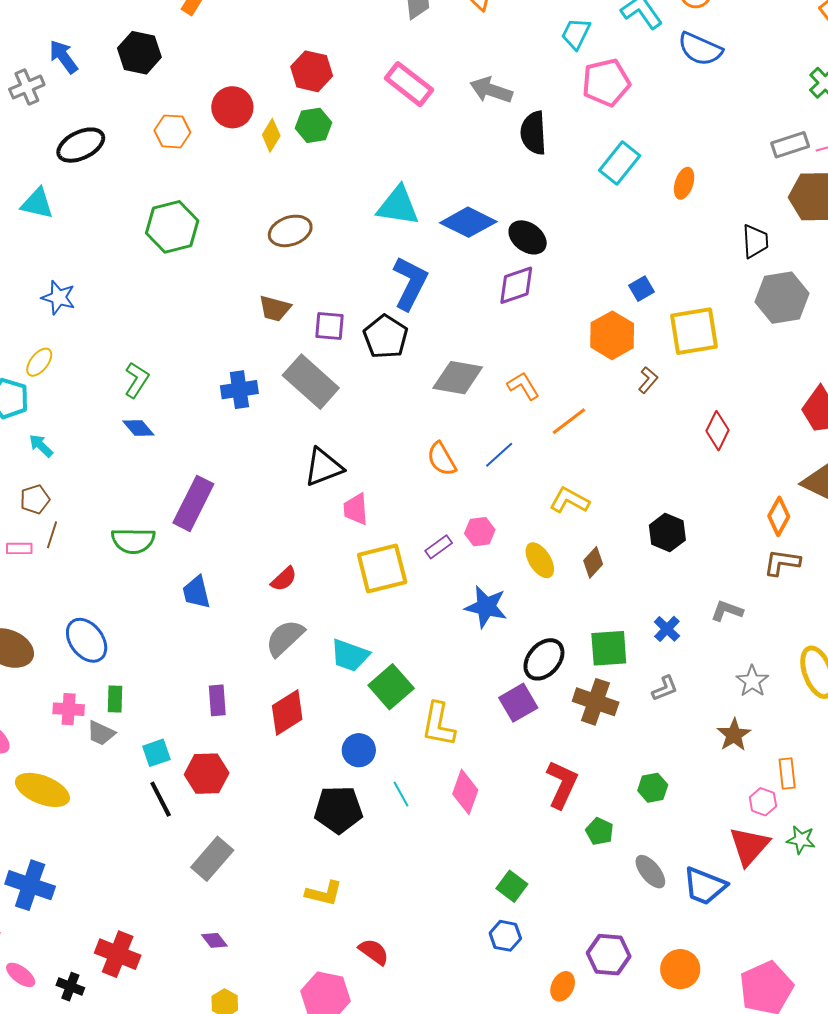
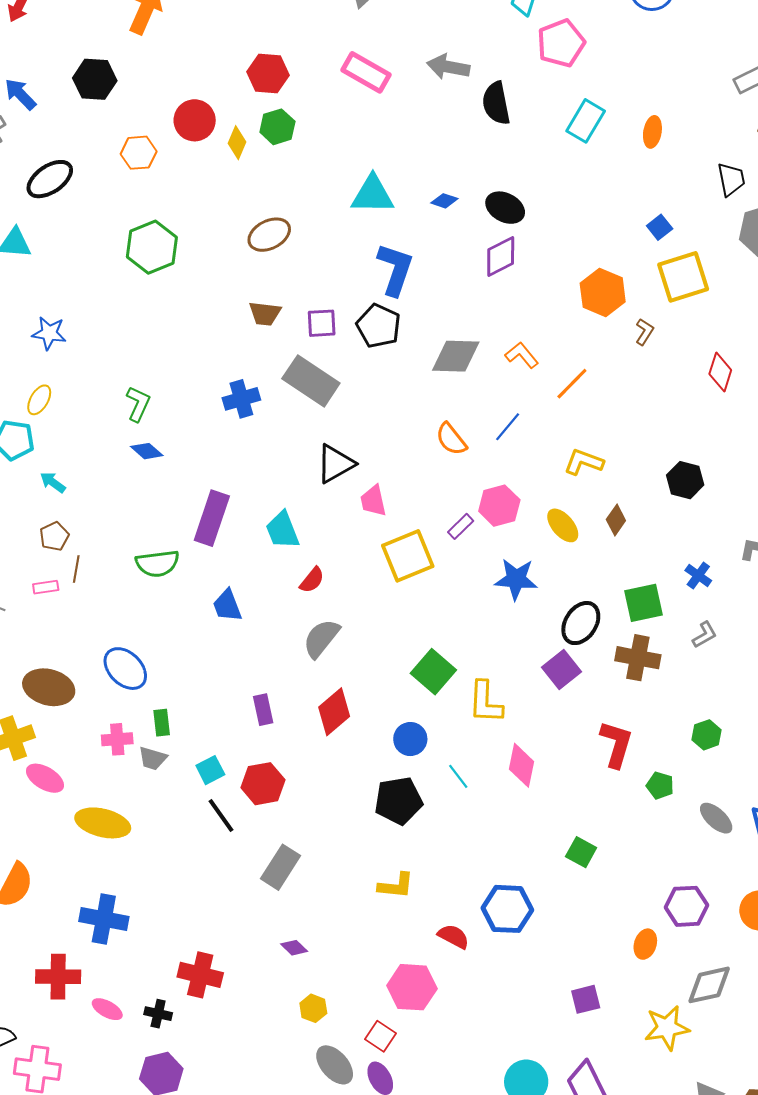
blue diamond: (468, 222) -> (444, 201), size x0.5
blue square: (642, 289) -> (660, 227), moved
pink hexagon: (480, 532) -> (499, 506), size x1.4
cyan trapezoid: (350, 655) -> (282, 530), moved, turned 57
blue hexagon: (505, 936) -> (507, 909), moved, size x1.6

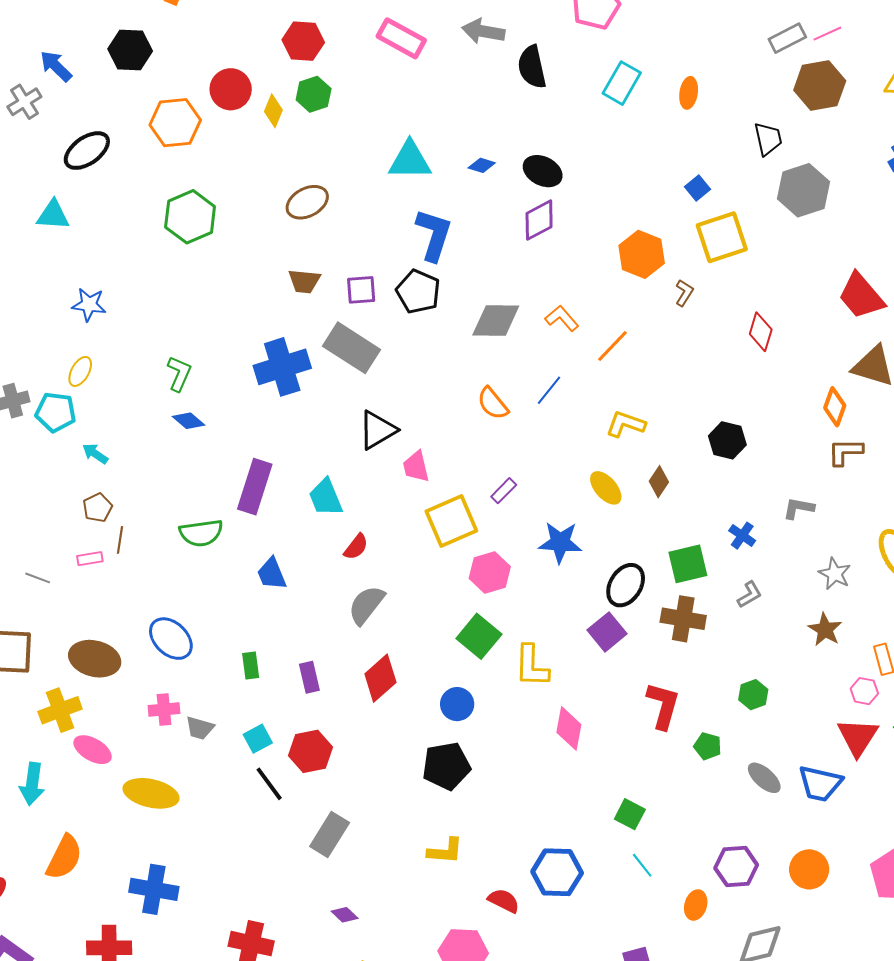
orange hexagon: (139, 153) -> (175, 123), size x1.4
blue cross: (241, 399) -> (282, 367), size x1.5
pink hexagon: (499, 506) -> (490, 572), moved
green rectangle: (162, 723) -> (251, 666), moved
cyan line: (458, 776) -> (642, 865), moved

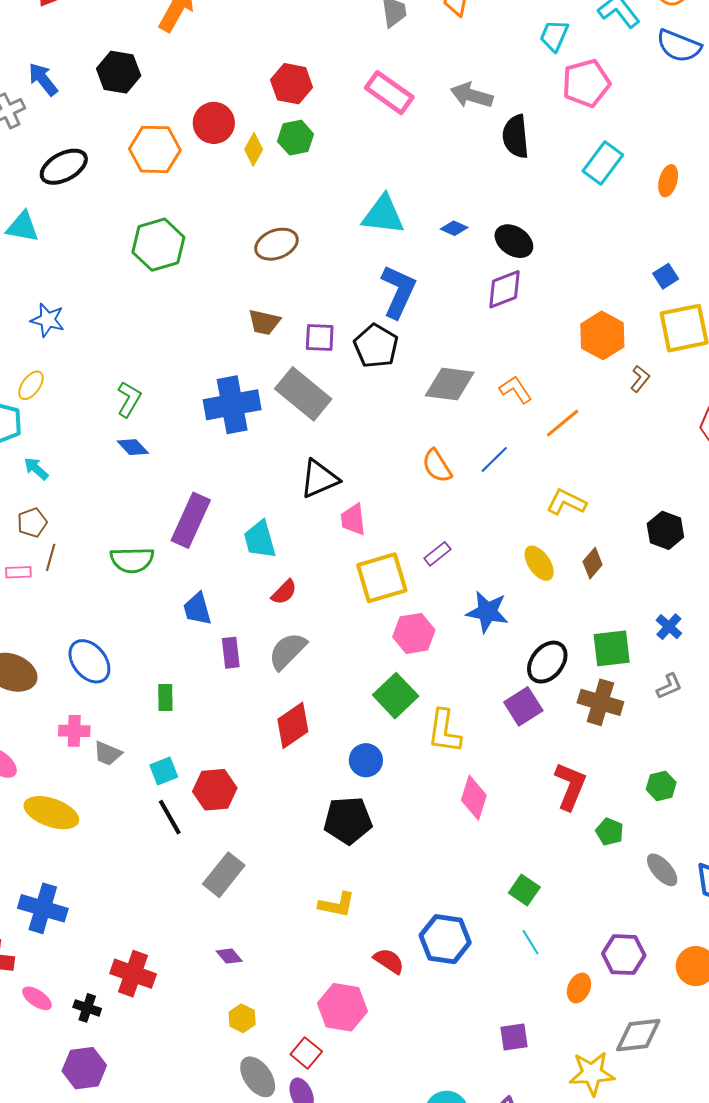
purple rectangle: (309, 677) -> (231, 653), moved

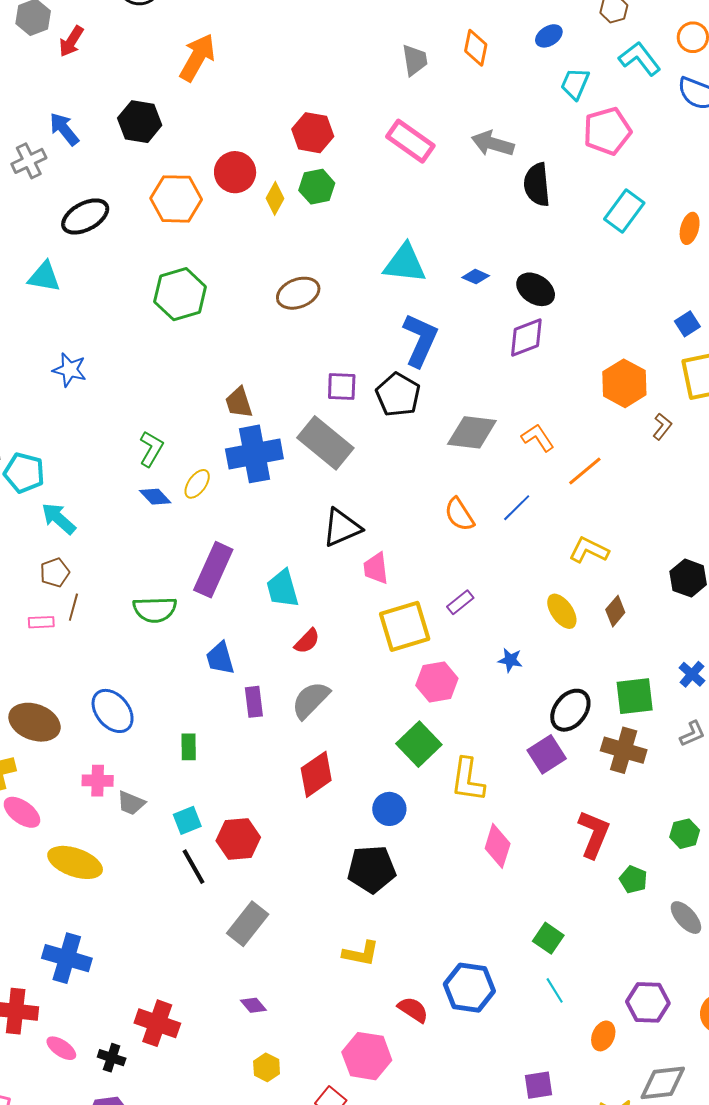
brown trapezoid: (264, 322) -> (239, 403), moved, turned 60
yellow ellipse: (31, 385) -> (197, 484), moved
cyan arrow: (36, 469) -> (59, 519), size x1.4
blue star: (487, 612) -> (510, 660), size x0.6

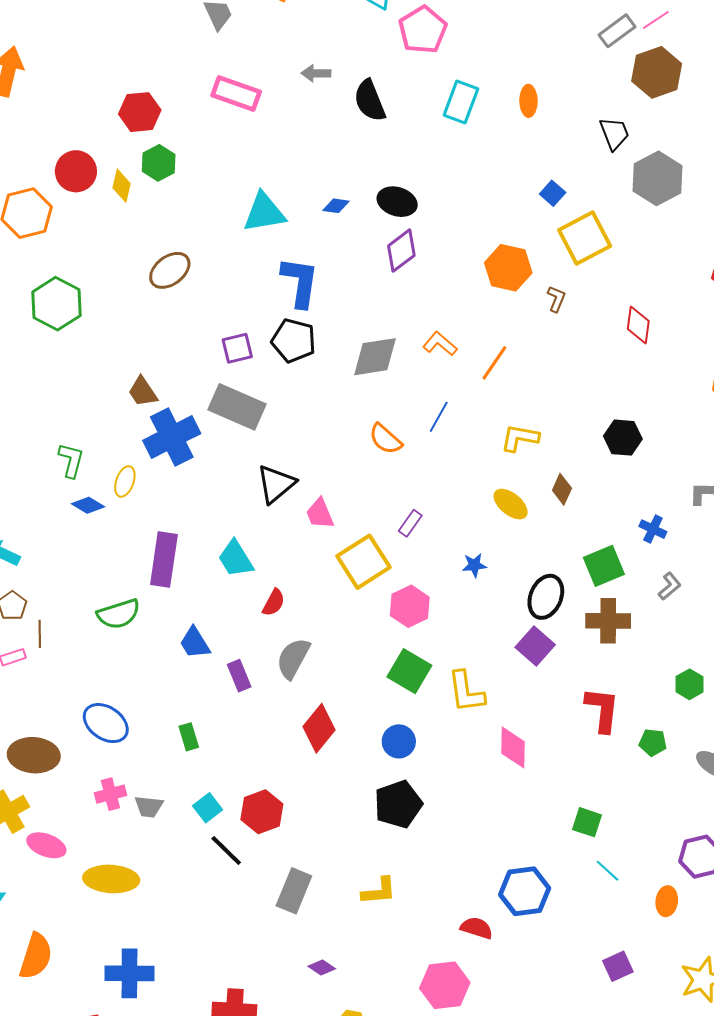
gray arrow: (493, 144) -> (316, 73), size x0.7
yellow L-shape: (361, 953) -> (379, 891), moved

